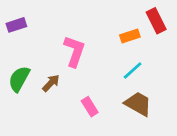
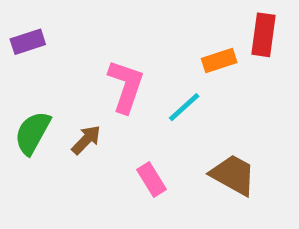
red rectangle: (156, 21) -> (264, 35), turned 35
cyan line: (133, 71) -> (184, 107), moved

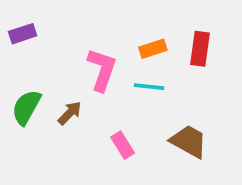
red rectangle: (264, 35) -> (200, 49), moved
orange rectangle: (219, 60) -> (153, 49), moved
cyan line: (184, 107) -> (149, 87), turned 48

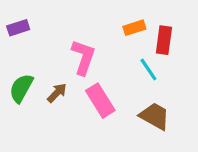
orange rectangle: (153, 49) -> (134, 28), moved
cyan line: (149, 87) -> (148, 70), moved, turned 50
pink rectangle: (123, 145) -> (100, 101), moved, size x1.5

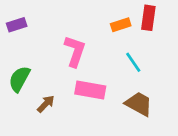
red rectangle: (164, 40) -> (148, 18), moved
brown arrow: (57, 93) -> (46, 104), moved
pink rectangle: (100, 101) -> (90, 90), turned -48

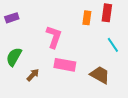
orange rectangle: (121, 25) -> (87, 18), turned -64
cyan line: (133, 62) -> (113, 45), moved

